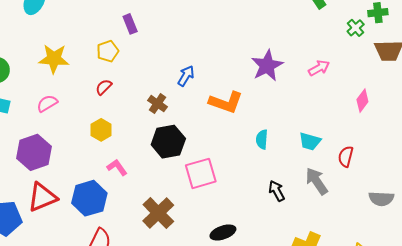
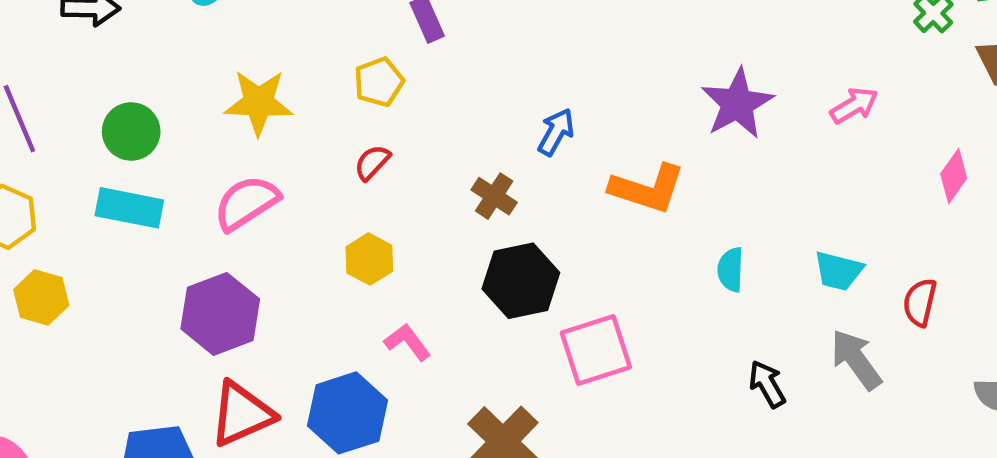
pink semicircle: (47, 103) -> (246, 203), size x1.4

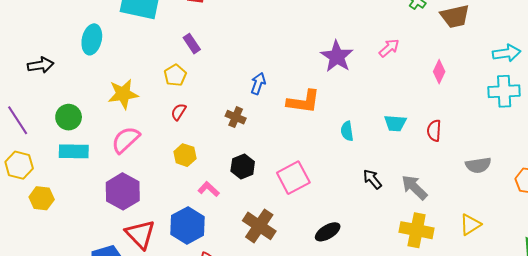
black hexagon: (521, 281) -> (243, 166), moved, size x0.7
gray arrow: (856, 360) -> (414, 187), moved
red triangle: (242, 414) -> (140, 234), turned -40

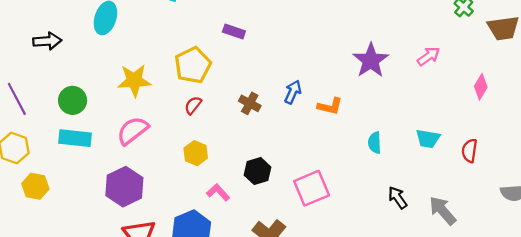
purple rectangle: (192, 44) -> (234, 32), moved, turned -42
yellow pentagon: (175, 75) -> (193, 65), size x1.5
blue arrow: (258, 84) -> (293, 92), moved
orange L-shape: (303, 102) -> (330, 106), size x0.7
brown cross: (236, 117) -> (250, 103), moved

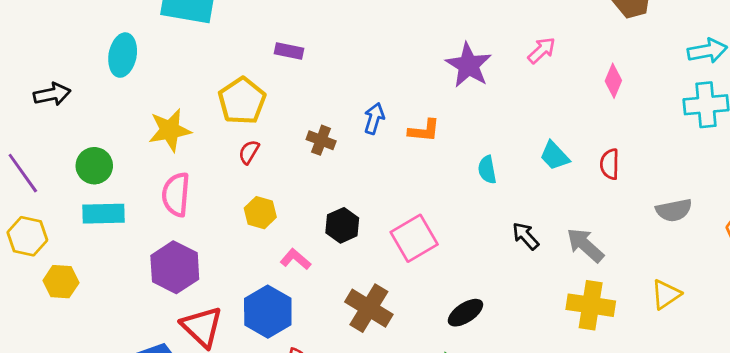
pink semicircle: (133, 131) -> (176, 194), turned -40
cyan trapezoid: (428, 139) -> (555, 156), turned 45

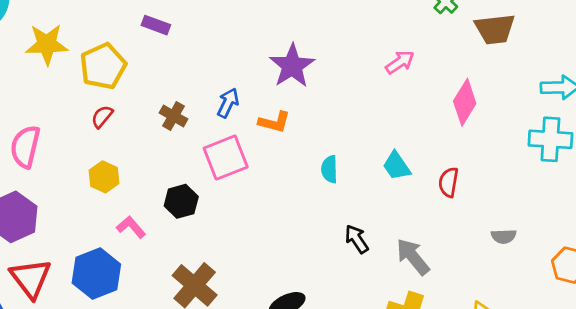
purple star: (469, 65) -> (292, 66), moved
pink diamond: (613, 81) -> (465, 102), size x1.4
yellow star: (170, 130) -> (47, 44), moved
gray semicircle: (674, 210) -> (504, 236), size x0.7
pink square: (414, 238) -> (226, 158), moved

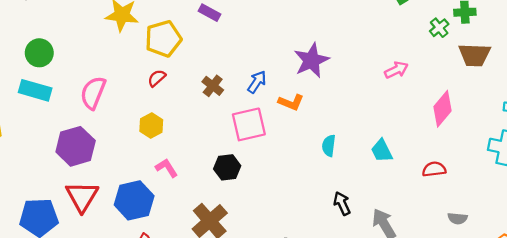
red semicircle: (449, 182) -> (434, 169), moved, turned 65
black hexagon: (181, 201) -> (227, 167), moved

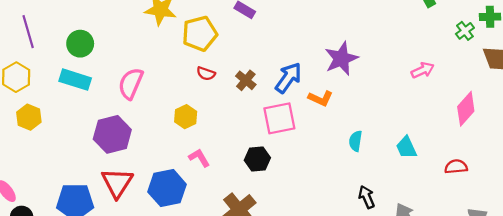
red semicircle: (157, 78) -> (206, 74), moved, turned -120
blue arrow: (257, 82) -> (288, 78), size x1.4

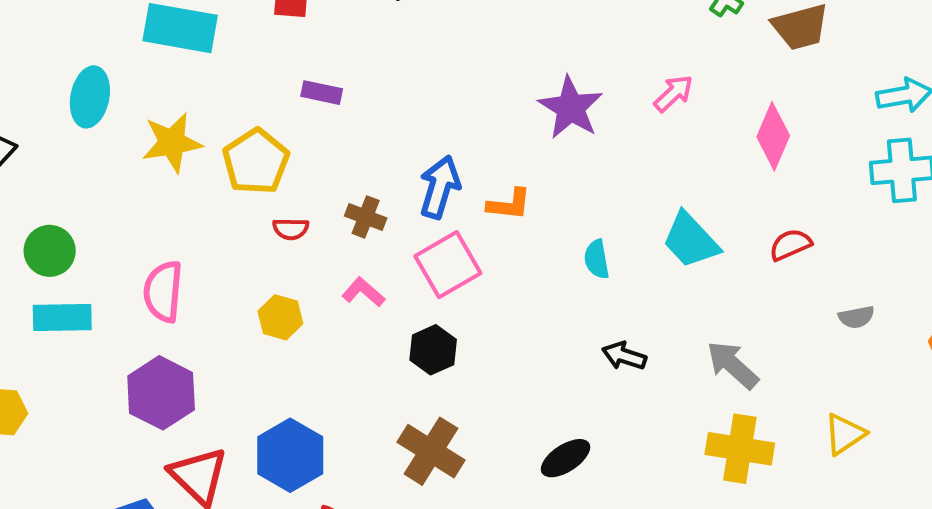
purple star: (341, 59) -> (571, 108), moved
cyan trapezoid: (406, 147) -> (691, 240), size x1.4
pink L-shape: (199, 158) -> (363, 292), moved
black arrow: (367, 197) -> (624, 356), moved, turned -30

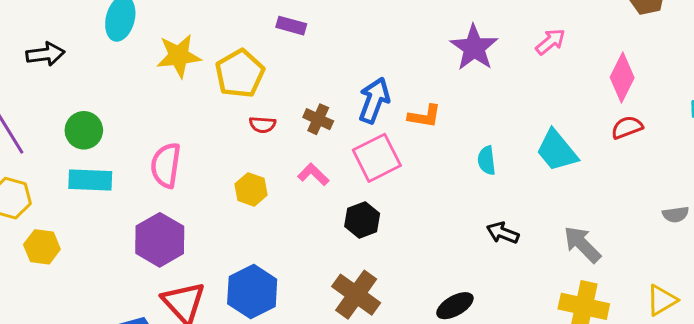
red semicircle: (790, 245) -> (627, 127), moved

